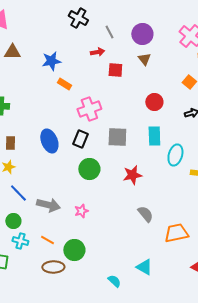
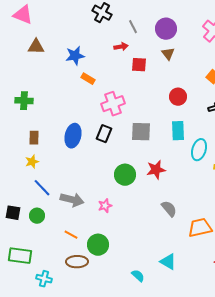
blue ellipse: (49, 141) -> (73, 136), turned 35
green circle: (89, 169) -> (125, 175), moved
cyan cross: (20, 241) -> (44, 279), moved

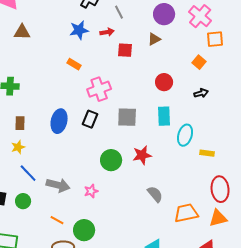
purple circle: (166, 29) -> (164, 14), moved
brown triangle: (168, 54) -> (154, 39), turned 40
blue star: (75, 56) -> (79, 30), moved

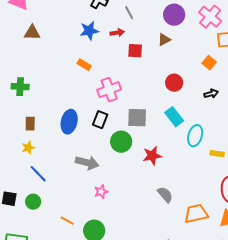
cyan rectangle: (164, 116) -> (174, 117), turned -36
green circle: (111, 160) -> (121, 142), moved
gray arrow: (58, 185) -> (87, 163), moved

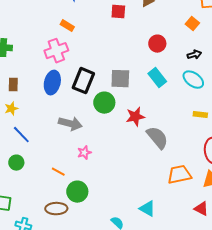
pink cross: (109, 90) -> (56, 51), moved
black rectangle: (100, 120) -> (83, 81), size x1.4
cyan ellipse: (195, 136) -> (193, 80), moved, turned -70
gray semicircle: (165, 195) -> (157, 138), moved, size x1.4
orange line: (67, 221) -> (58, 172), moved

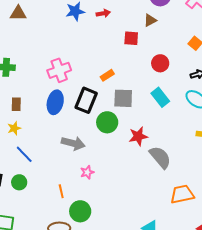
red square: (118, 12) -> (131, 38), moved
orange rectangle: (67, 26) -> (107, 75), moved, turned -64
orange line: (58, 172) -> (61, 191), turned 48

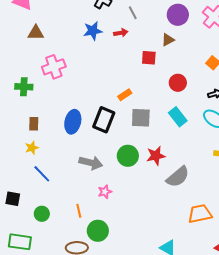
pink cross: (59, 70) -> (54, 67), moved
green circle: (107, 122) -> (128, 156), moved
gray semicircle: (160, 157) -> (178, 177), turned 90
green circle: (19, 182) -> (42, 214), moved

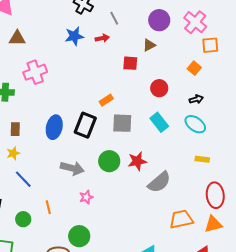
orange line: (79, 211) -> (48, 207), moved

